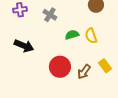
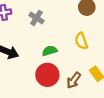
green semicircle: (72, 35) -> (50, 51), moved

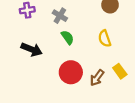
green semicircle: (50, 51) -> (68, 37), moved, turned 72

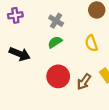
gray cross: (60, 16) -> (56, 21), moved
green semicircle: (68, 37) -> (55, 42), turned -88

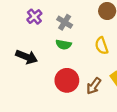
purple cross: (15, 15) -> (34, 17), moved, turned -32
green semicircle: (55, 42) -> (64, 45), turned -136

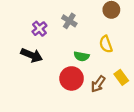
purple cross: (34, 17) -> (39, 29), moved
green semicircle: (64, 45) -> (81, 56), moved

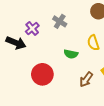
black arrow: (32, 55) -> (16, 43), moved
red circle: (72, 78) -> (42, 74), moved

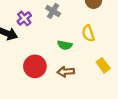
brown arrow: (86, 79) -> (66, 72), moved, turned 49

